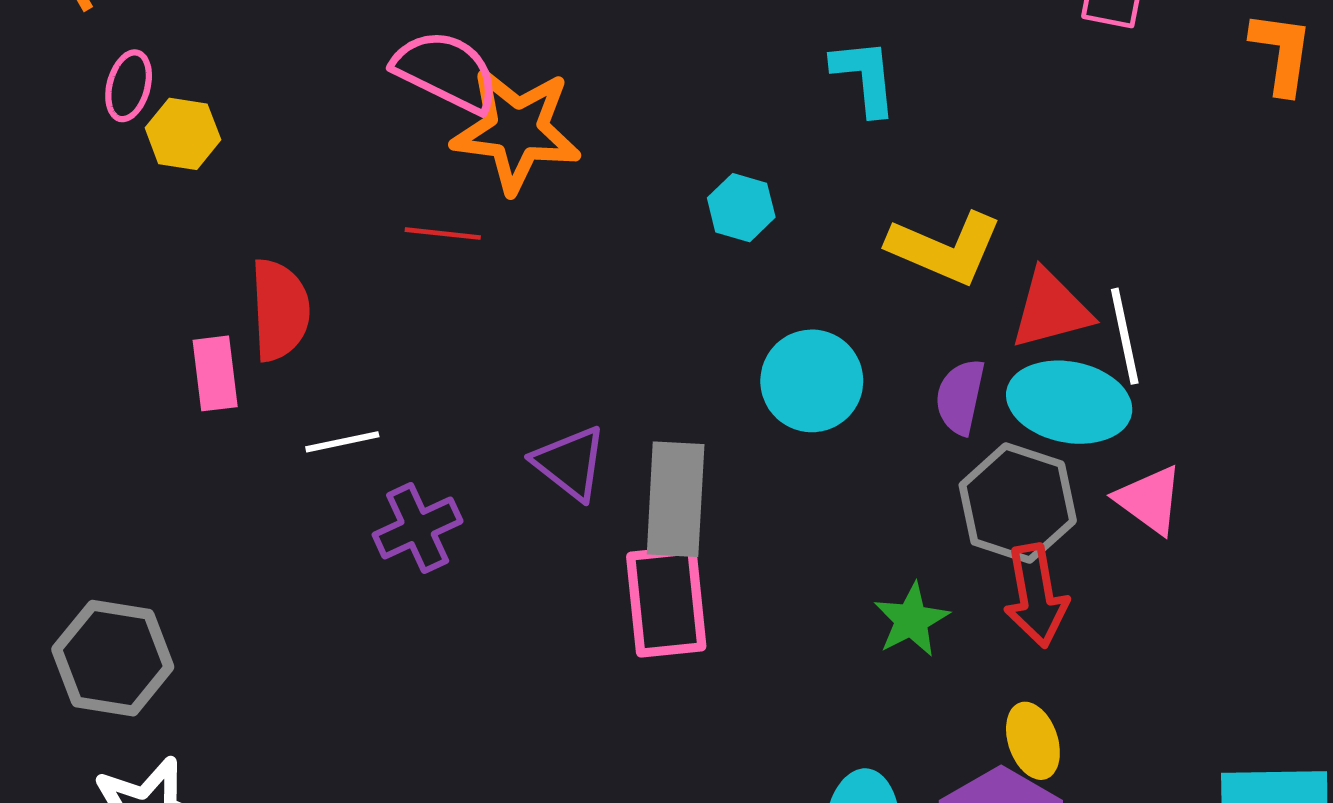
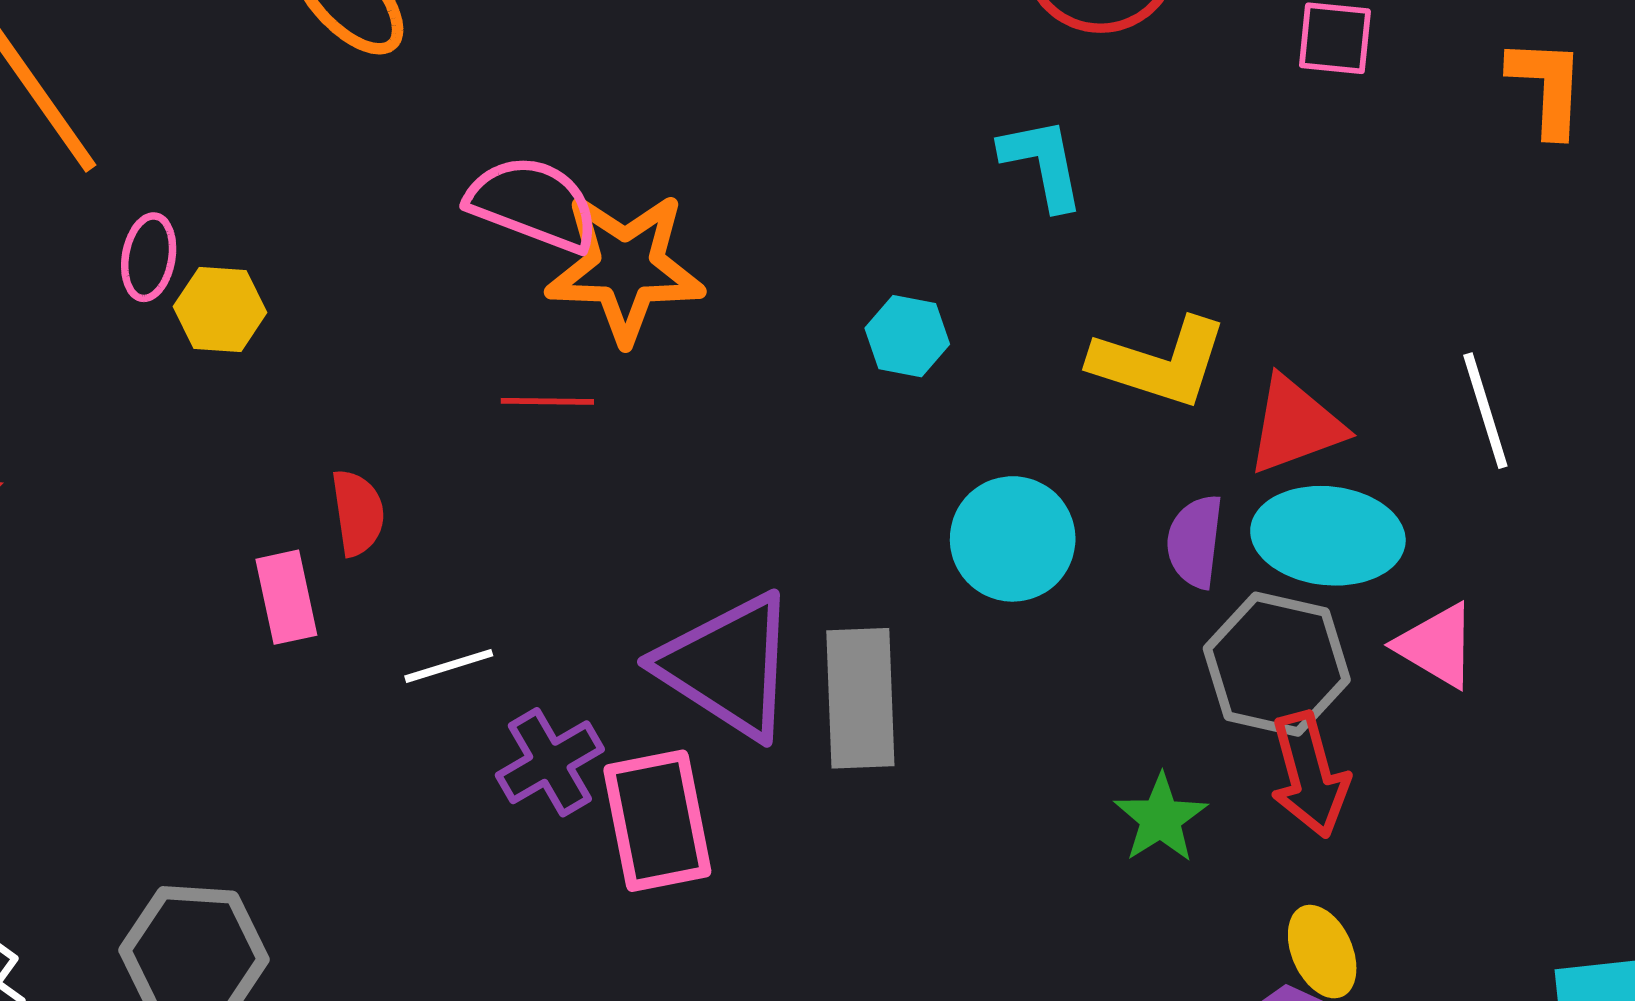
red semicircle: (280, 310) -> (358, 513), size x0.7
white line: (1125, 336) -> (1485, 411), moved
purple triangle: (570, 463) -> (728, 666), size x1.6
pink rectangle: (666, 602) -> (657, 821), moved

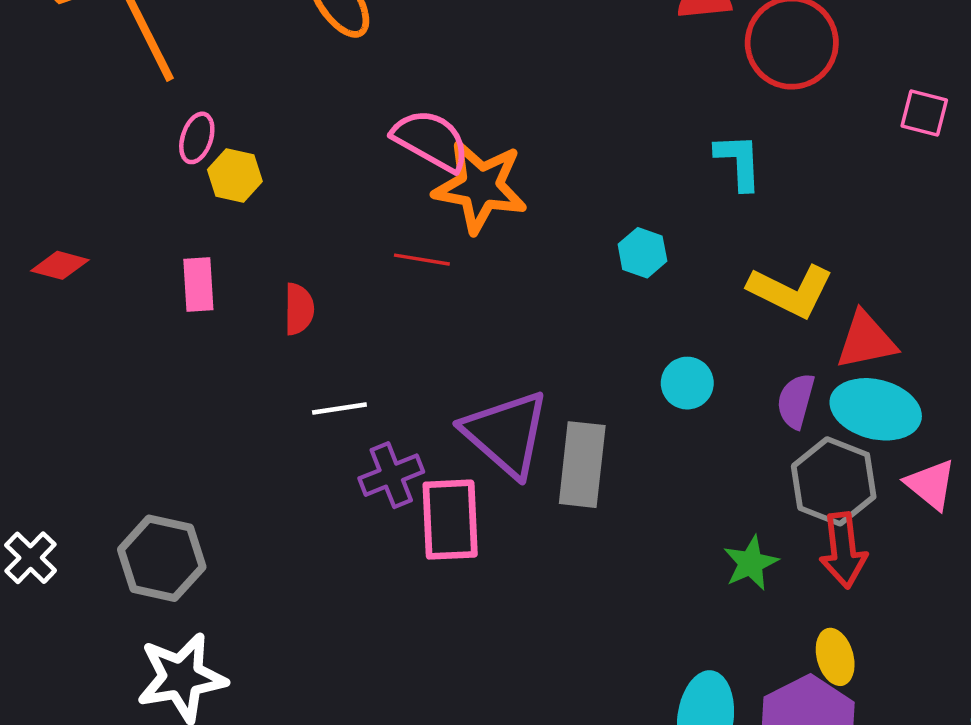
cyan circle: (1013, 539) -> (687, 383), size x0.7
pink rectangle: (286, 597) -> (198, 284), moved

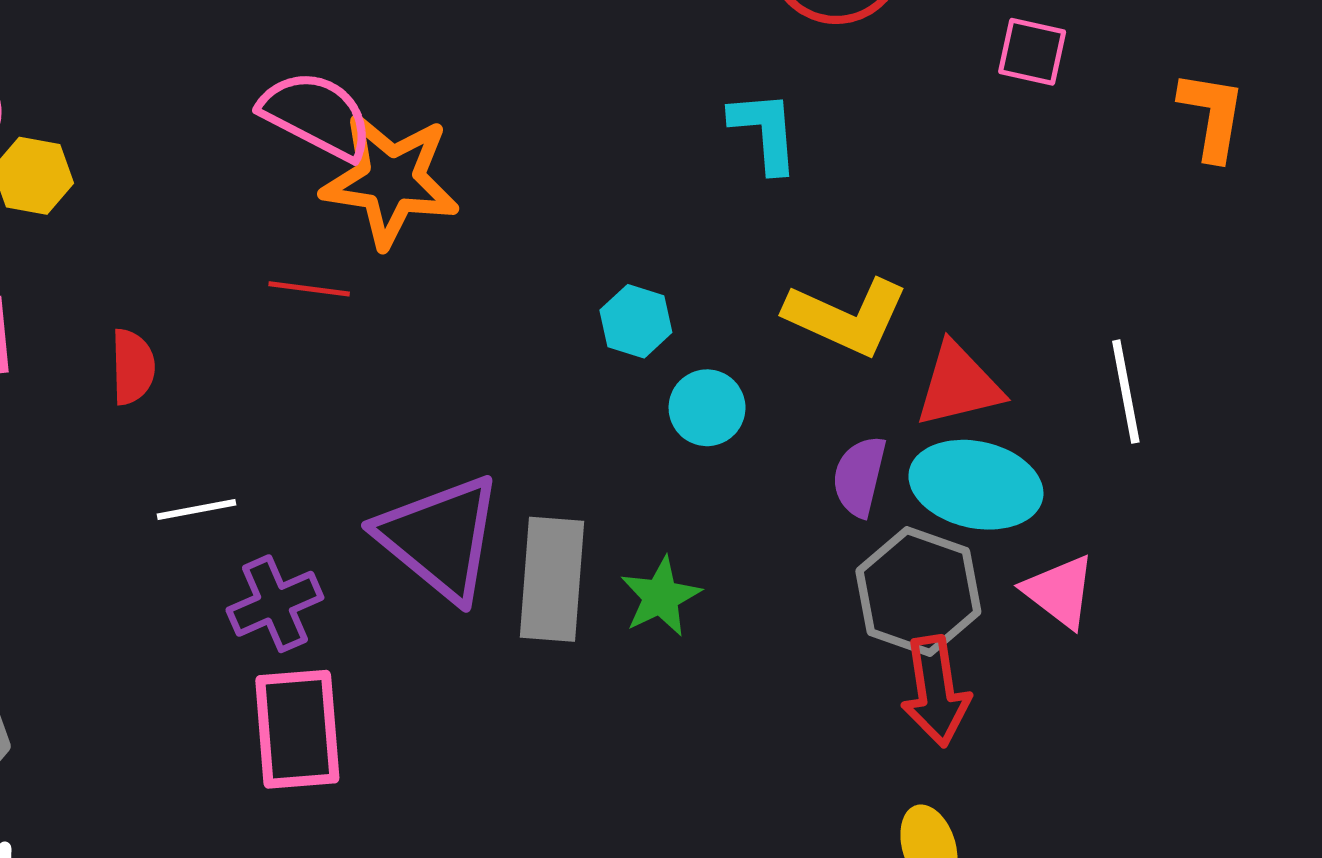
cyan hexagon: (642, 253) -> (636, 321), moved
cyan circle: (687, 383) -> (707, 408), moved
pink rectangle: (450, 520) -> (297, 729), moved
green star: (751, 563) -> (661, 597), moved

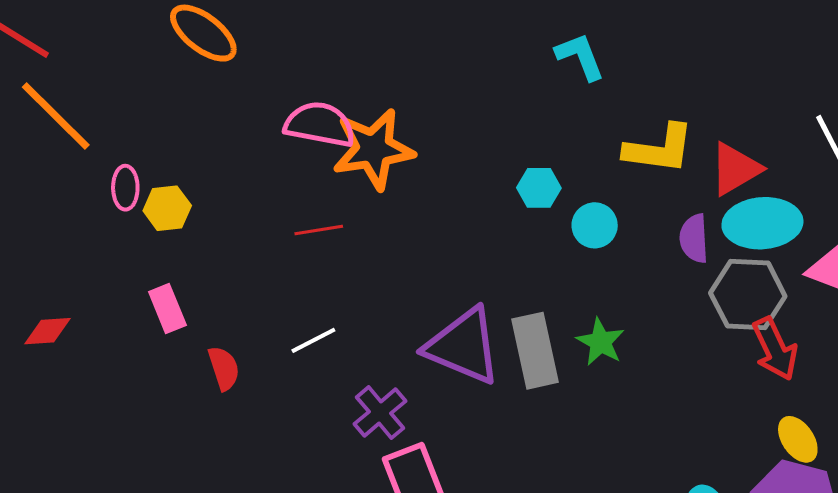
red line: (309, 289) -> (319, 230), moved
red semicircle: (133, 367) -> (224, 368), moved
white line: (196, 509) -> (313, 340), moved

